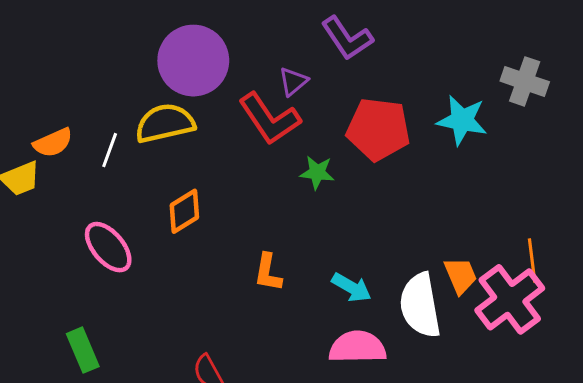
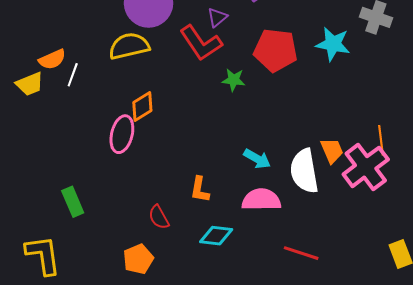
white line: (110, 150) -> (73, 75), moved
pink ellipse: (108, 247) -> (122, 134), moved, turned 54
orange L-shape: (268, 272) -> (200, 189), moved

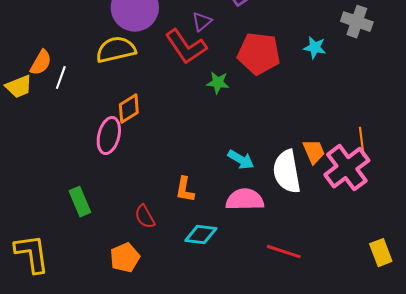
cyan star: (333, 44) -> (315, 48), size x0.7
orange semicircle: (52, 59) -> (41, 63), turned -36
green rectangle: (73, 202) -> (80, 202), moved

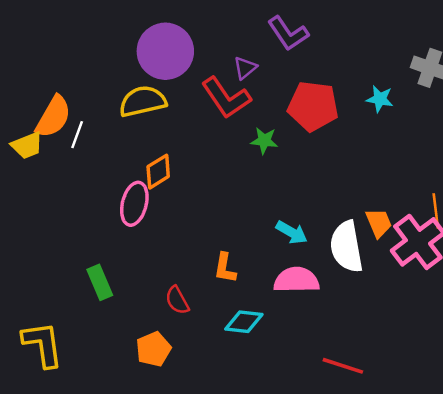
orange semicircle: (41, 63) -> (53, 117), size x1.4
red line: (284, 252) -> (343, 366), moved

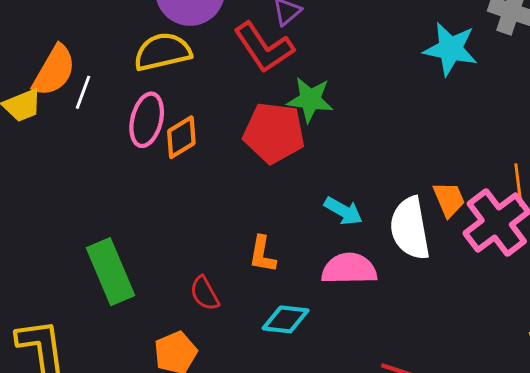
cyan star: (380, 99) -> (450, 49), size x1.6
red pentagon: (313, 106) -> (274, 133), moved
green star: (264, 141) -> (310, 100), size x1.4
pink ellipse: (134, 204) -> (147, 120), moved
green rectangle: (100, 282) -> (110, 272), size x1.5

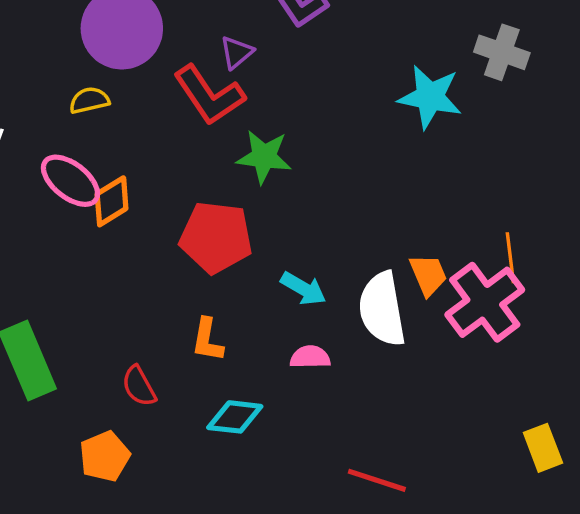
yellow semicircle: (163, 52) -> (89, 100), size x0.6
pink ellipse: (147, 120) -> (70, 181), turned -66
red pentagon: (274, 133) -> (216, 237), moved
pink semicircle: (349, 269) -> (310, 357), size x0.6

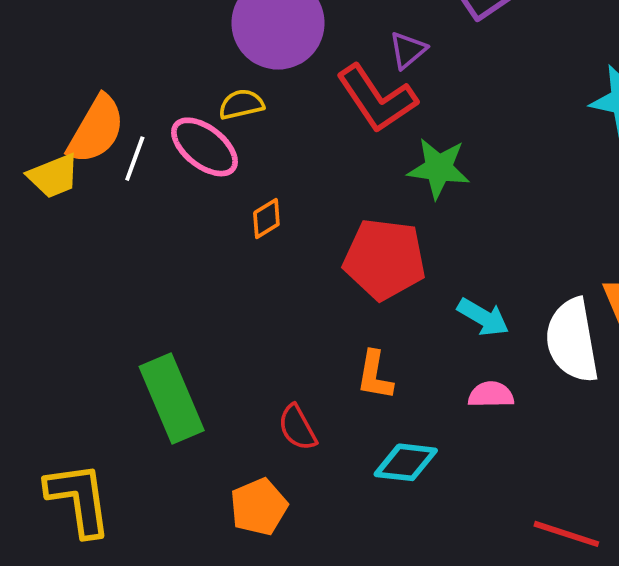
pink ellipse: (70, 181) -> (204, 147), moved
orange diamond: (112, 201) -> (266, 219), size x0.7

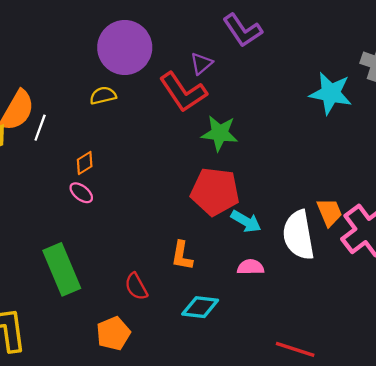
pink ellipse: (204, 147) -> (81, 193), moved, size x0.6
orange diamond: (266, 219) -> (85, 163), moved
red pentagon: (384, 259) -> (215, 192), moved

